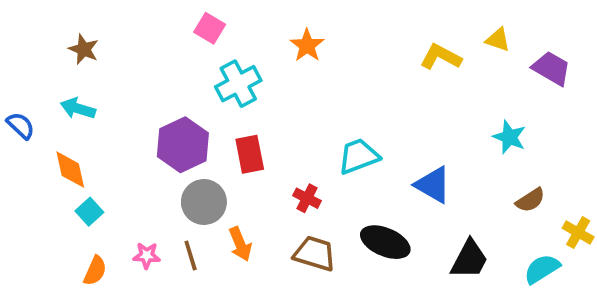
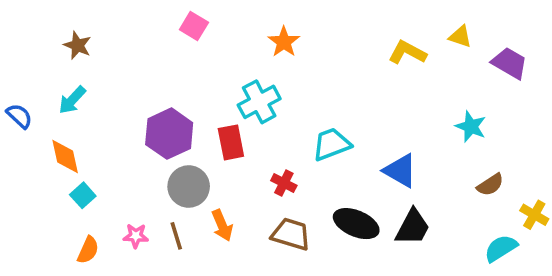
cyan cross: (238, 84) -> (259, 102), moved
cyan arrow: (78, 108) -> (72, 100), turned -64
black trapezoid: (469, 259) -> (413, 227), moved

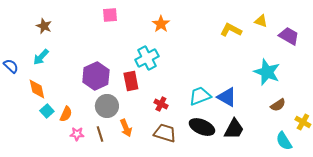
pink square: (194, 26) -> (110, 15), turned -35
cyan star: (471, 127) -> (267, 72), size x1.5
cyan trapezoid: (331, 144) -> (200, 96), moved
cyan semicircle: (501, 248) -> (284, 141), turned -90
orange semicircle: (88, 250) -> (66, 114), moved

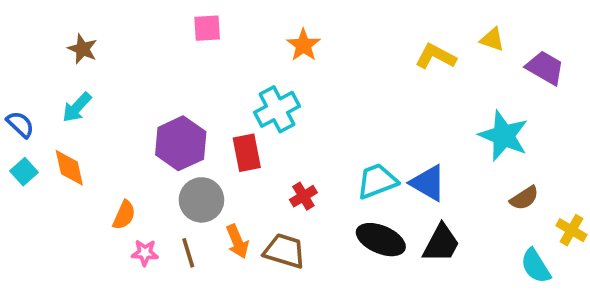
red cross: (161, 104) -> (303, 196), turned 32
cyan square: (47, 111) -> (24, 172), moved
brown trapezoid: (165, 133) -> (285, 251), moved

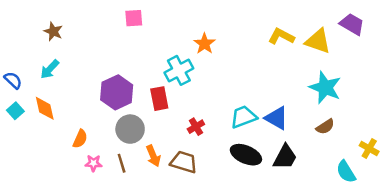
yellow triangle: (492, 39) -> (318, 41), moved, size x1.6
orange star: (303, 45) -> (204, 44), moved
purple trapezoid: (545, 68) -> (352, 24), moved
brown semicircle: (524, 198) -> (325, 127), moved

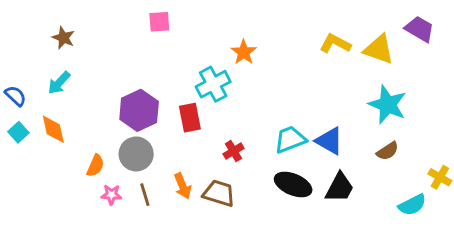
gray circle: (130, 129) -> (136, 154), moved
cyan semicircle: (346, 172) -> (412, 205), turned -85

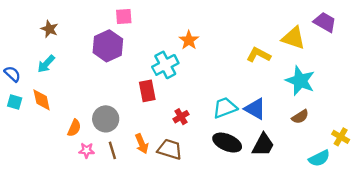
yellow L-shape: (335, 44) -> (259, 55), moved
purple hexagon: (139, 110) -> (108, 46), moved
cyan square: (18, 132) -> (15, 102), turned -32

